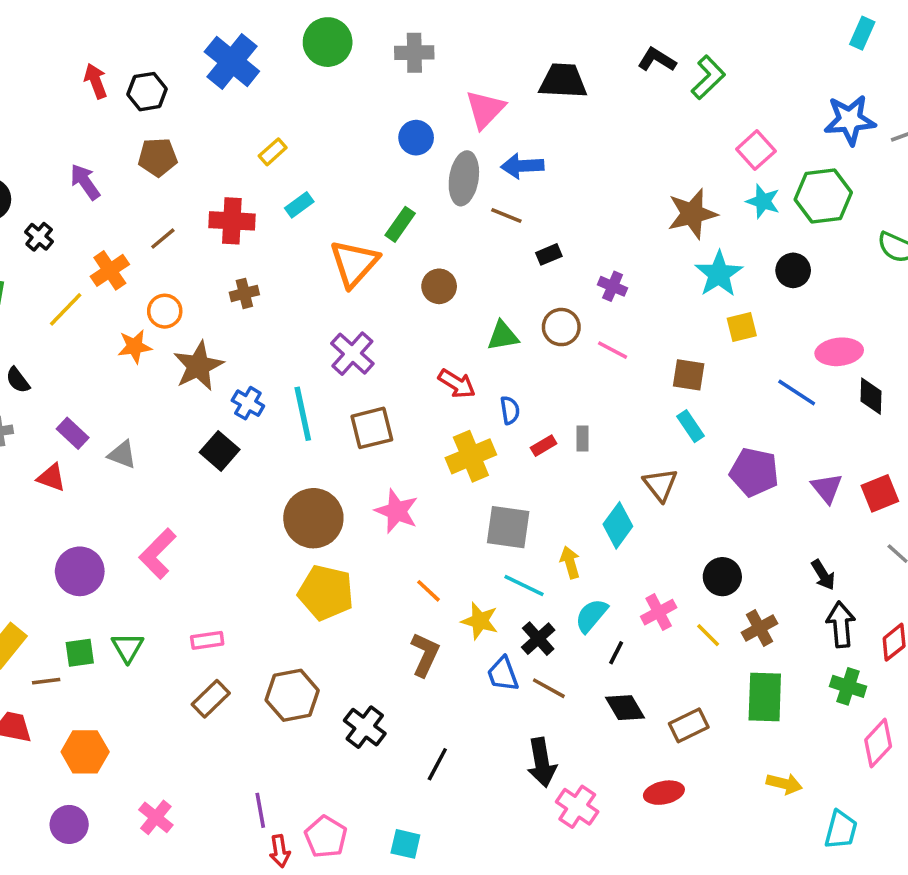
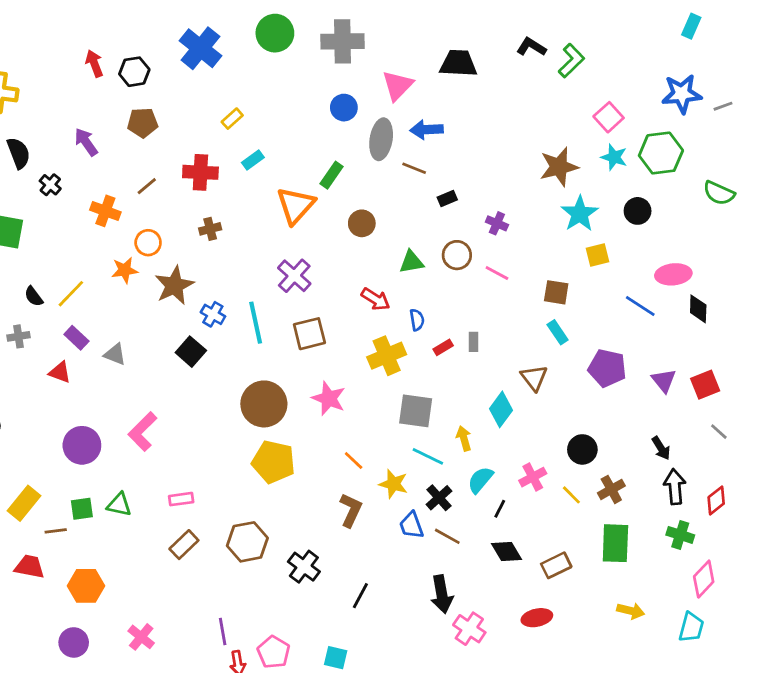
gray cross: (414, 53) -> (342, 41), size x1.4
orange cross: (110, 270) -> (105, 211), turned -36
yellow line: (66, 309) -> (71, 294), moved
green triangle: (128, 647) -> (119, 505), turned -48
cyan trapezoid: (841, 830) -> (691, 627), moved

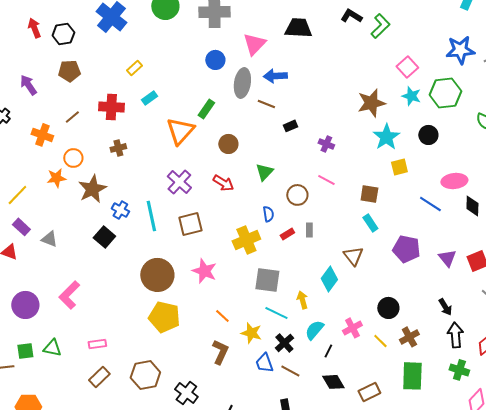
brown circle: (457, 255) -> (297, 195), moved
green triangle: (411, 262) -> (264, 172), turned -36
red arrow: (376, 299) -> (223, 183), moved

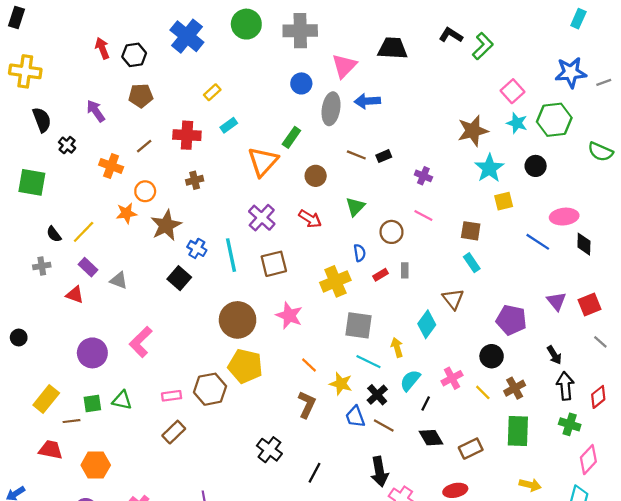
brown line: (266, 104) -> (356, 155), moved
purple pentagon: (406, 249) -> (511, 320), moved
brown hexagon: (145, 375) -> (210, 389), moved

